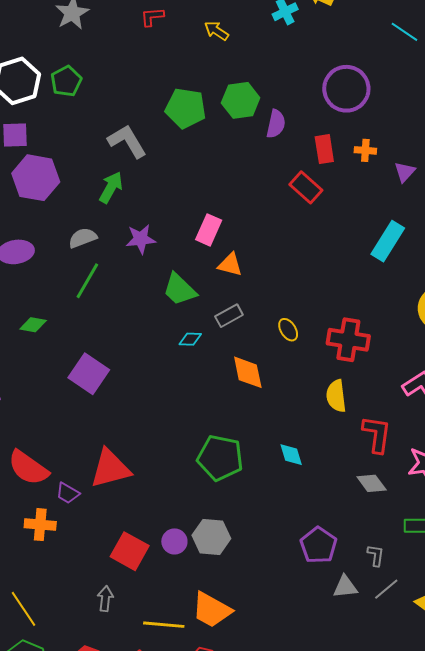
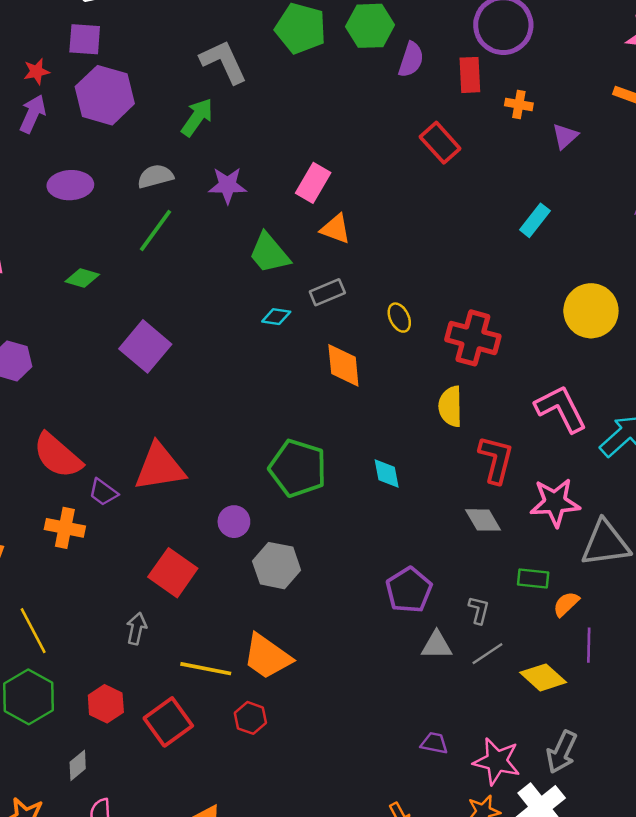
red rectangle: (324, 149) -> (470, 75), moved
cyan rectangle: (388, 241) -> (535, 220), size x0.7
purple circle: (174, 541) -> (234, 522), moved

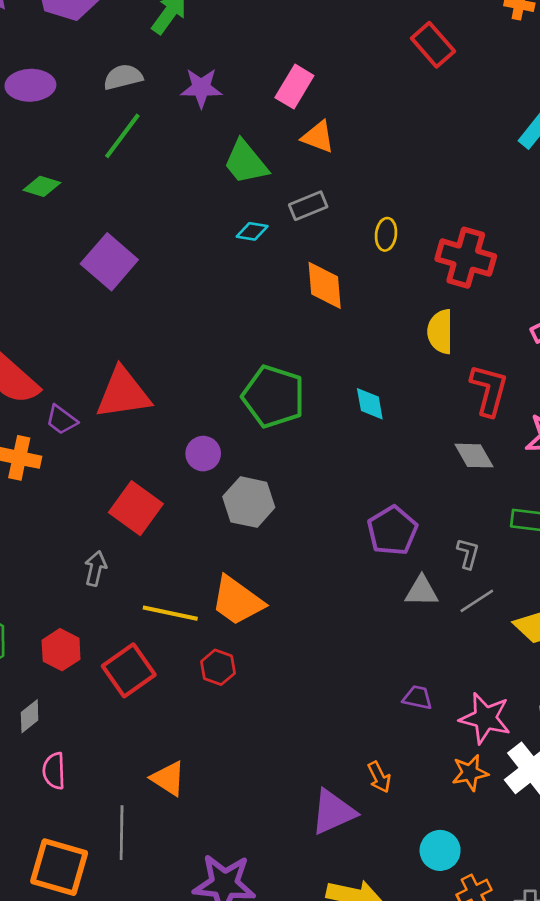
yellow ellipse: (399, 318) -> (386, 234), turned 32

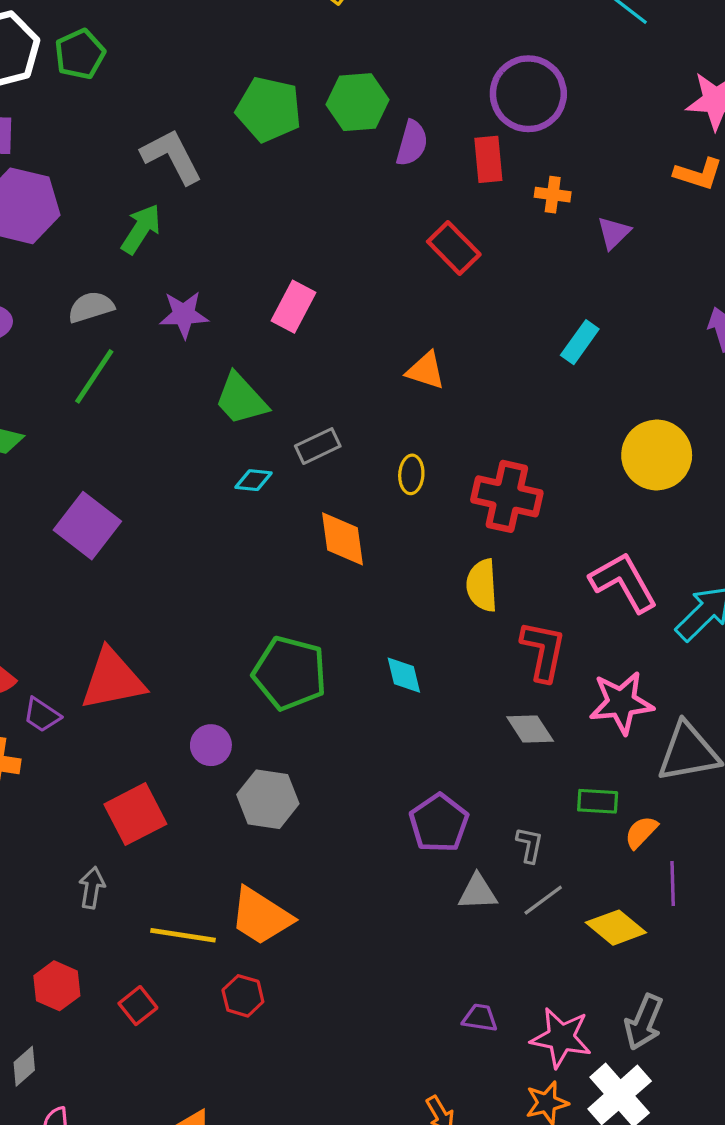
orange triangle: (318, 137) -> (426, 371), moved
red square: (136, 508) -> (135, 814), turned 30
red square: (129, 670) -> (138, 1006), size x0.6

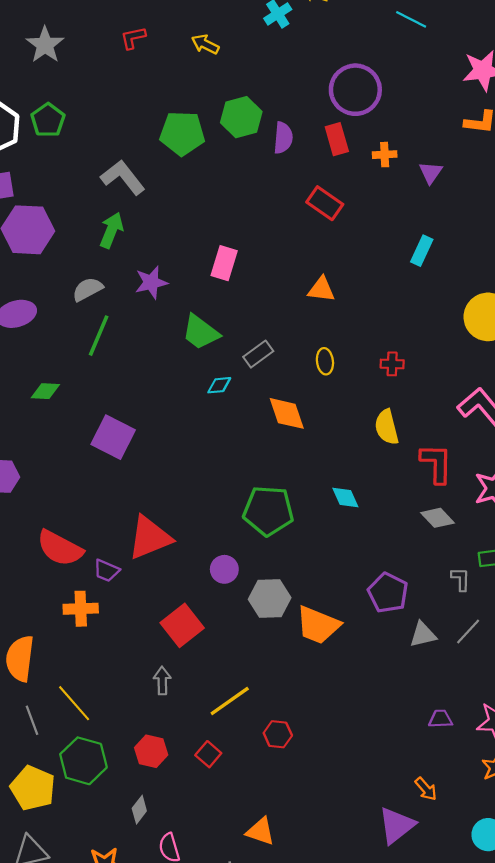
red cross: (507, 496) -> (392, 364), size x0.5
gray L-shape: (530, 845) -> (461, 579), moved
orange trapezoid: (261, 916) -> (318, 625), moved
yellow line: (183, 935) -> (230, 701), turned -33

